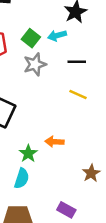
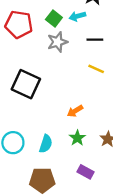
orange arrow: (54, 142) -> (75, 111), turned -35
green star: (28, 153) -> (77, 138), moved

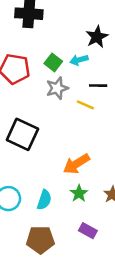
yellow line: (96, 69) -> (85, 105), moved
orange arrow: (75, 111) -> (76, 164), size x1.5

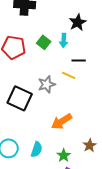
cyan arrow: (79, 60) -> (64, 40), turned -72
gray star: (57, 88) -> (47, 84), moved
green star: (79, 193) -> (64, 155), moved

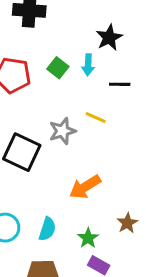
black line: (79, 60) -> (120, 84), moved

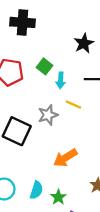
cyan arrow: (88, 65) -> (61, 80), moved
green star: (88, 238) -> (58, 197), moved

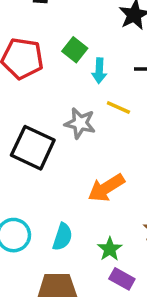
gray star: (48, 115) -> (80, 123), turned 30
green star: (58, 197) -> (110, 249), moved

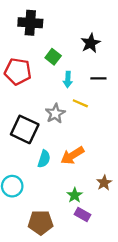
green square: (75, 50) -> (53, 57), moved
gray star: (80, 123) -> (55, 113), turned 30
cyan semicircle: (63, 237) -> (44, 159), moved

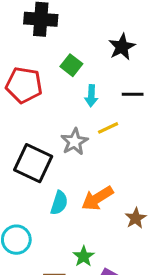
yellow line: (80, 103) -> (108, 128), turned -49
brown star: (104, 183) -> (136, 218), moved
green star: (75, 195) -> (84, 256), moved

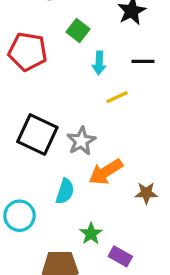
gray star: (74, 142) -> (81, 141), moved
cyan semicircle: (59, 203) -> (65, 191), moved
brown star: (136, 218) -> (146, 193), turned 30

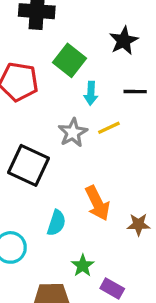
green square: (78, 30) -> (70, 60), size x1.4
gray star: (81, 141) -> (73, 133), moved
orange arrow: (106, 172) -> (97, 203), turned -84

